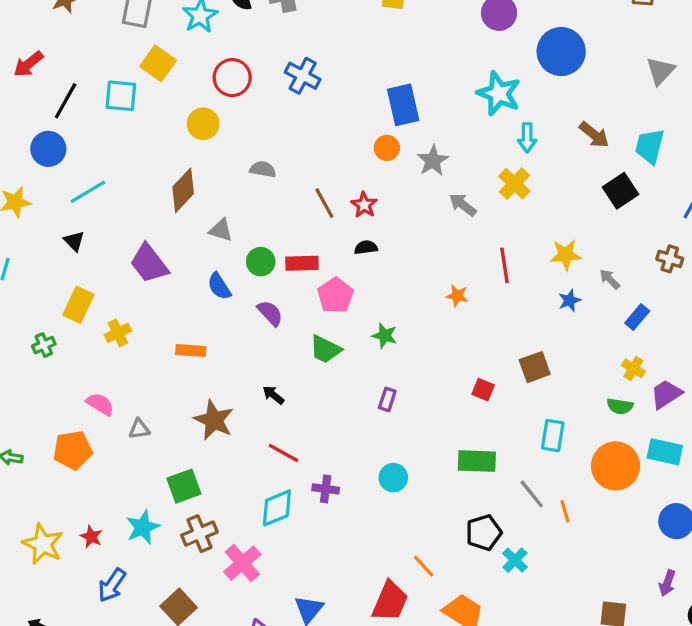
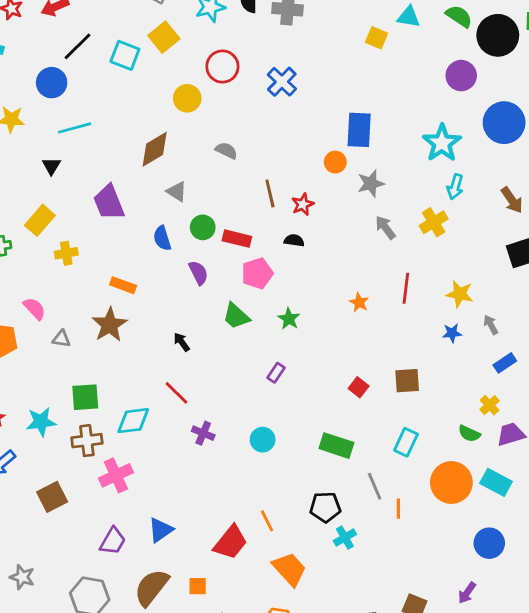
brown star: (214, 420) -> (110, 325), moved
cyan diamond: (277, 508) -> (133, 421), moved

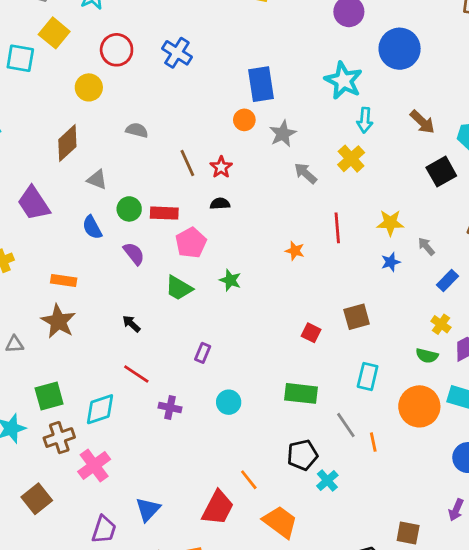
purple rectangle: (276, 373) -> (203, 353), moved

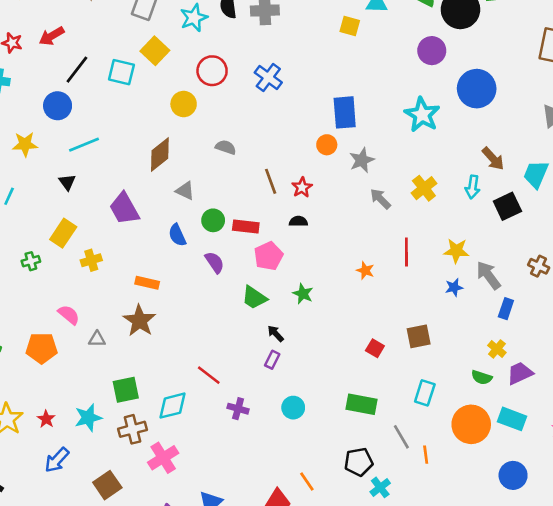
cyan arrow: (365, 120) -> (473, 187), moved
gray arrow: (426, 246) -> (488, 275), size x1.6
blue rectangle: (447, 281) -> (506, 309), turned -30
black arrow: (131, 324) -> (276, 334), moved

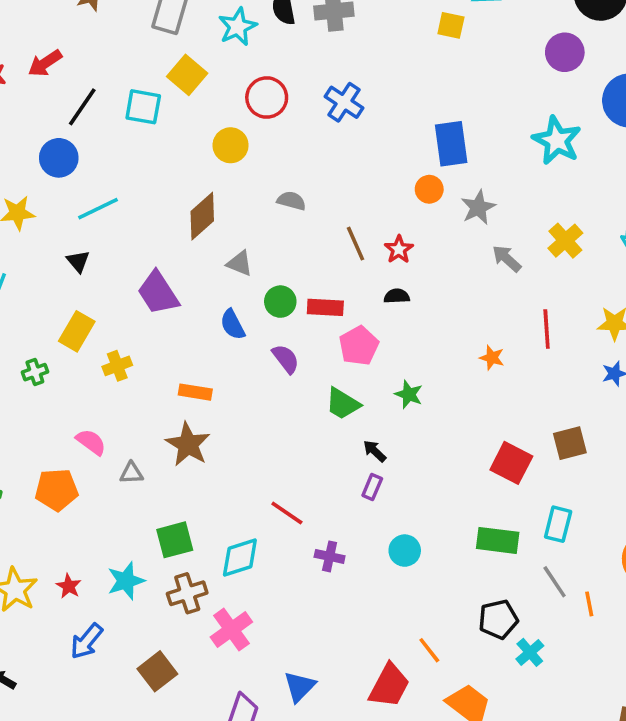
red square: (375, 348) -> (511, 463), size x1.6
cyan rectangle: (425, 393) -> (558, 524), moved

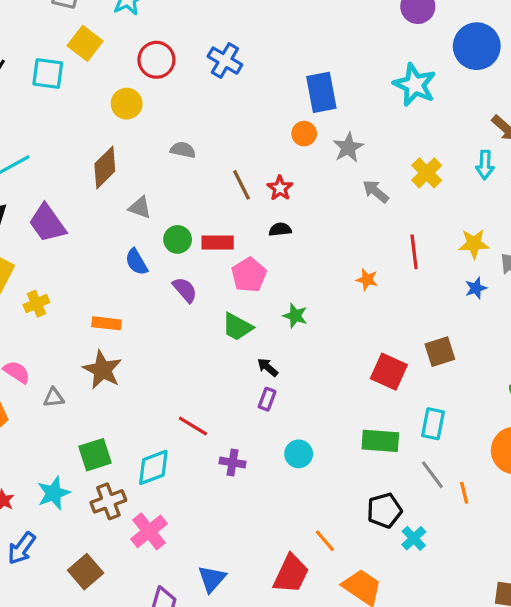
purple trapezoid: (158, 293) -> (47, 223), moved

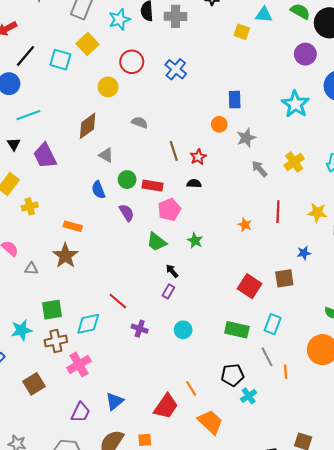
blue rectangle: (321, 92) -> (235, 100), size x0.7
blue star: (476, 288) -> (304, 253), moved

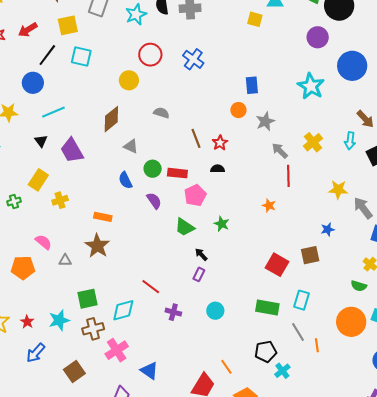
yellow square: (88, 44) -> (68, 25), moved, turned 35
red line: (278, 212) -> (288, 176), moved
blue triangle: (115, 401) -> (149, 371), moved, turned -42

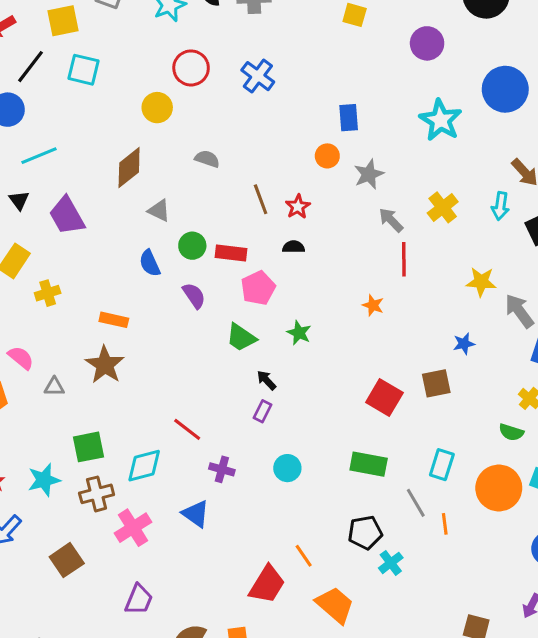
purple circle: (318, 37) -> (427, 43), moved
cyan rectangle: (301, 300) -> (442, 465), moved
blue triangle: (149, 371) -> (196, 514), moved

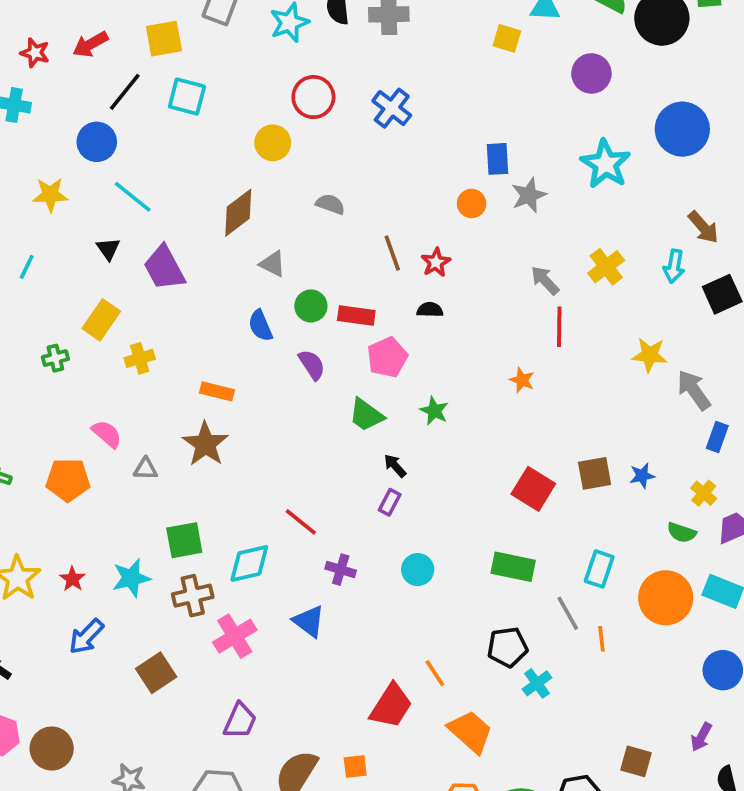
cyan line: (39, 156) -> (133, 197), turned 60
gray star: (369, 174) -> (529, 195), moved
blue star: (464, 344) -> (642, 476), moved

